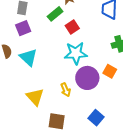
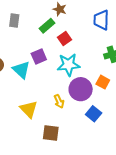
purple square: (23, 28) -> (39, 56), moved
blue square: (96, 118) -> (94, 114), moved

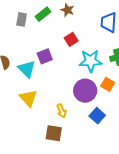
green rectangle: (47, 26) -> (43, 14), moved
cyan star: (69, 65) -> (90, 61), moved
yellow arrow: (59, 101) -> (61, 111), moved
yellow triangle: (29, 109) -> (28, 98), moved

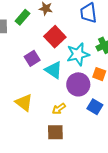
red square: (71, 39) -> (55, 37), size x1.5
cyan triangle: (27, 69) -> (54, 70), moved
yellow arrow: (61, 111) -> (59, 109), turned 88

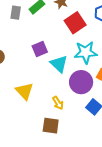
red square: (55, 37) -> (75, 23), moved
yellow arrow: (59, 109) -> (58, 103), turned -96

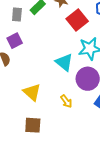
purple square: (40, 49) -> (15, 41), moved
brown square: (51, 126) -> (33, 125), moved

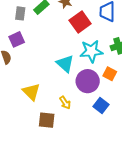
brown square: (33, 125) -> (47, 120), moved

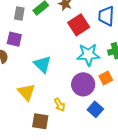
purple square: (17, 39) -> (14, 39), turned 35
cyan triangle: (65, 64) -> (43, 64), moved
orange square: (110, 74) -> (106, 78), turned 32

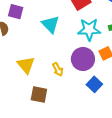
cyan triangle: (43, 64) -> (50, 24), moved
yellow arrow: (60, 105) -> (58, 69), moved

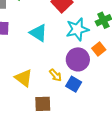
blue square: (94, 84) -> (74, 84), moved

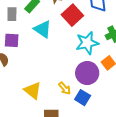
cyan triangle: (38, 33) -> (43, 29), moved

